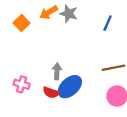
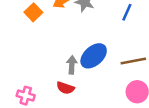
pink cross: (22, 84) -> (26, 96), moved
blue ellipse: (70, 87) -> (94, 56), moved

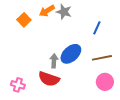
blue line: (127, 12) -> (97, 28), moved
red semicircle: (65, 88) -> (49, 79), size x1.5

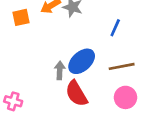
orange square: (24, 20) -> (21, 17), turned 32
red semicircle: (49, 79) -> (76, 94), moved, turned 40

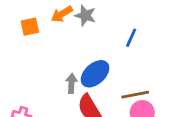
brown line: (122, 66) -> (135, 95), moved

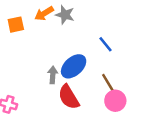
blue line: (131, 38) -> (105, 44), moved, turned -63
brown line: (135, 95) -> (109, 85), turned 70

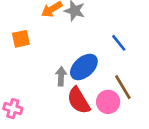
orange square: (16, 25) -> (21, 39), moved
pink circle: (115, 101) -> (108, 102), moved

